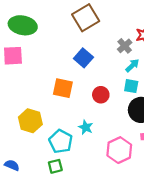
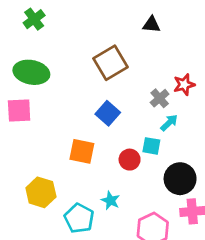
cyan square: (131, 86) -> (151, 146), moved

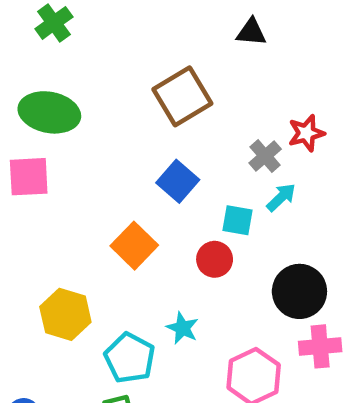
cyan square: (151, 146) -> (238, 220), moved
orange square: (82, 151) -> (134, 246), turned 32

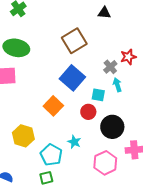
blue square: (178, 181) -> (72, 78), size x1.4
cyan arrow: (281, 197) -> (117, 85), turned -64
black circle: (299, 291) -> (112, 127), moved

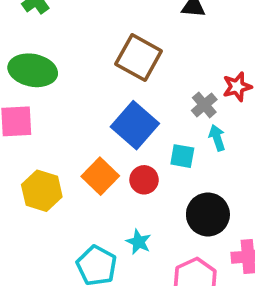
brown square: (74, 41) -> (139, 58), turned -30
red circle: (88, 112) -> (144, 180), moved
yellow hexagon: (23, 136) -> (42, 191), moved

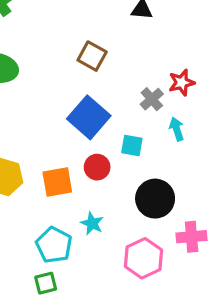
brown square: (139, 58) -> (92, 56), size x0.7
cyan arrow: (217, 138) -> (177, 129), moved
orange square: (100, 176) -> (57, 182), moved, turned 36

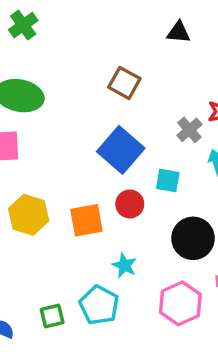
cyan pentagon: (54, 245) -> (99, 305), moved
green square: (46, 283) -> (52, 316), moved

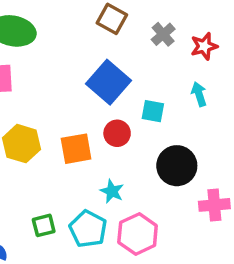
gray cross: (189, 130) -> (163, 34), moved
pink hexagon: (180, 303) -> (138, 234), moved
green square: (52, 316) -> (44, 225), moved

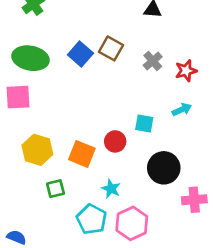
blue square: (109, 82) -> (80, 54), moved, size x0.7
cyan arrow: (199, 94) -> (182, 110), turned 84
orange square: (76, 149) -> (82, 154), turned 32
green square: (44, 225) -> (55, 189), moved

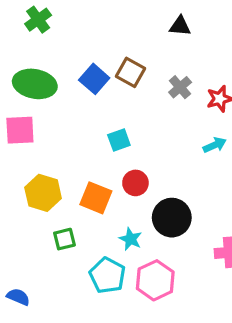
cyan square: (144, 123) -> (119, 140), moved, turned -30
black circle: (164, 168) -> (172, 218), moved

